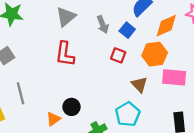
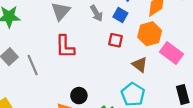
pink rectangle: (174, 77) -> (171, 53), turned 40
gray line: (20, 93) -> (33, 65), moved

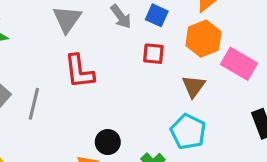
gray line: (33, 65) -> (34, 104), turned 42
brown triangle: (140, 65) -> (194, 86), turned 35

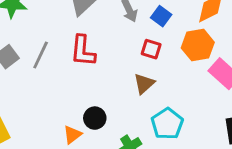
brown triangle: (194, 86) -> (144, 84), moved
gray line: (34, 104) -> (41, 55), moved

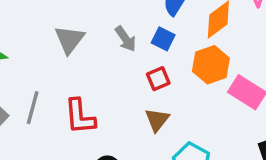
red square: (151, 49) -> (158, 79), turned -30
red L-shape: (83, 51) -> (80, 117), moved

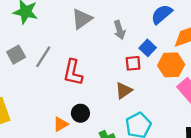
blue square: (163, 39) -> (148, 48), moved

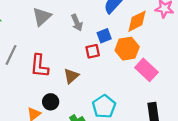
blue square: (148, 48) -> (104, 36), turned 32
brown triangle: (124, 91) -> (71, 76), moved

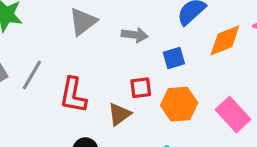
gray arrow: (77, 23) -> (135, 35), turned -63
orange hexagon: (127, 49) -> (179, 104), moved
red square: (93, 51) -> (141, 88), moved

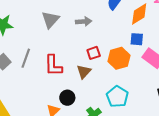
blue square: (174, 58) -> (137, 39), moved, turned 32

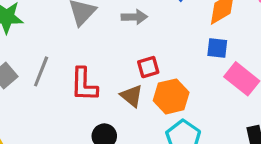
orange hexagon: (119, 58) -> (171, 96), moved
brown triangle: (84, 72) -> (132, 96), turned -35

